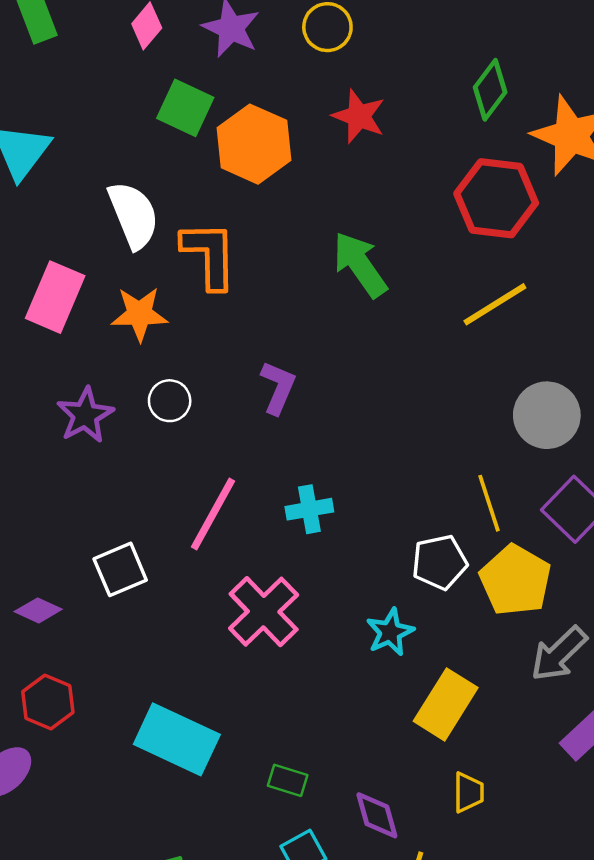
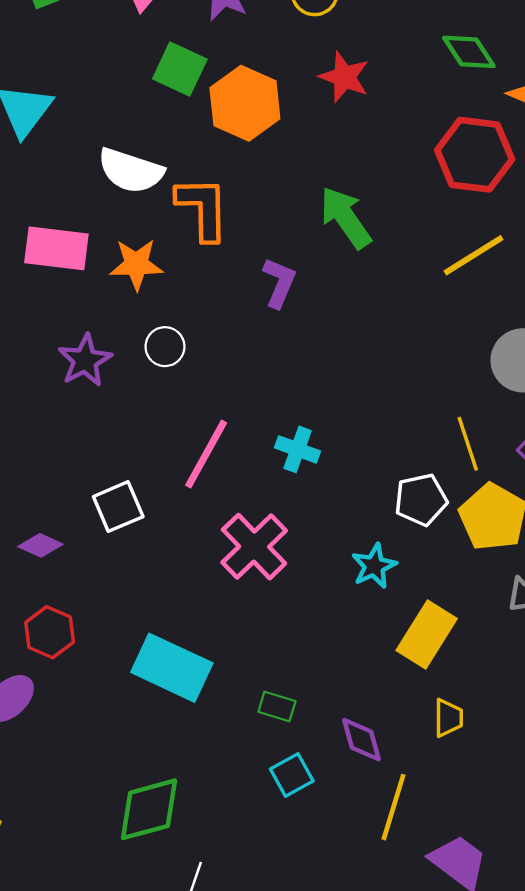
green diamond: (490, 90) -> (469, 52), turned -70
white semicircle: (133, 215) -> (131, 171), turned 130
pink rectangle: (55, 297) -> (56, 248), turned 74
purple L-shape: (278, 387) -> (279, 283), moved
cyan cross: (309, 509) -> (298, 449), turned 30

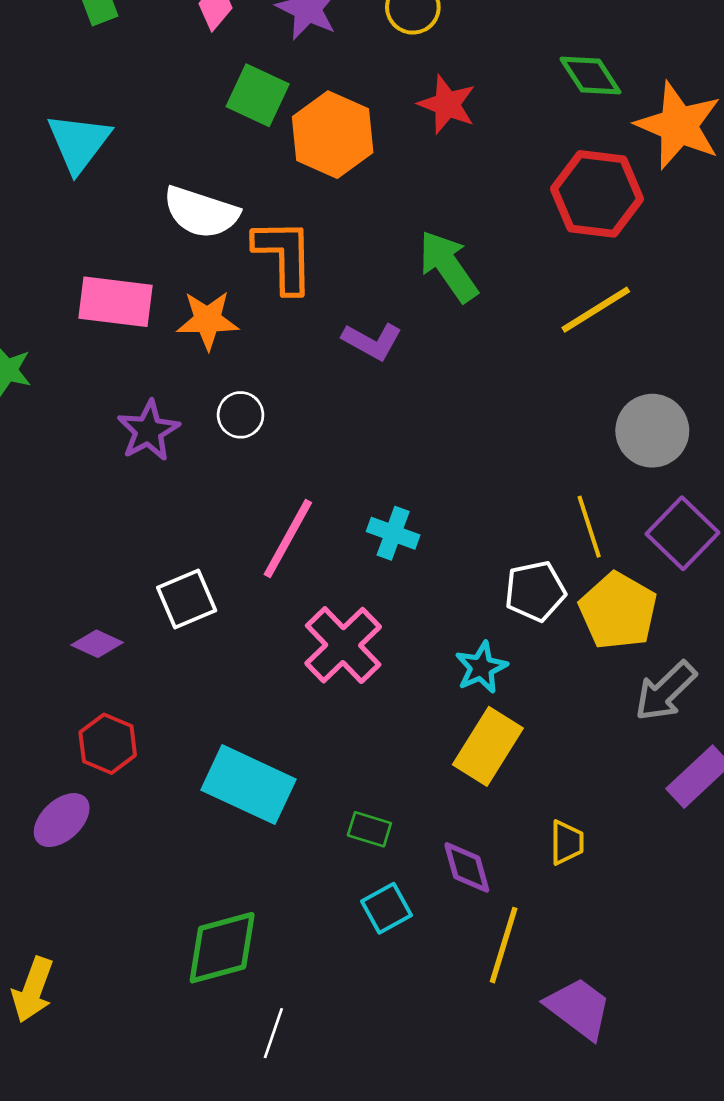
purple L-shape: (279, 283) -> (372, 341), turned 96
yellow rectangle: (427, 635) -> (488, 746), moved

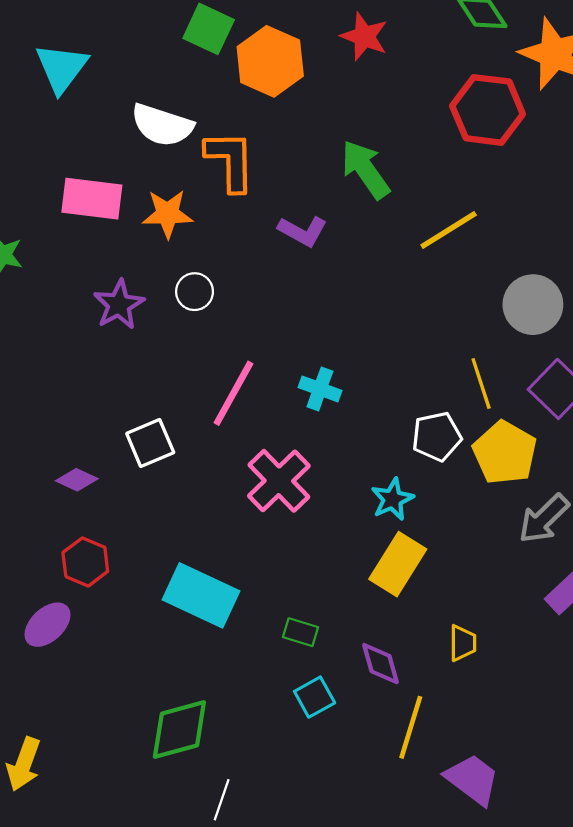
yellow line: (596, 310) -> (449, 230), moved

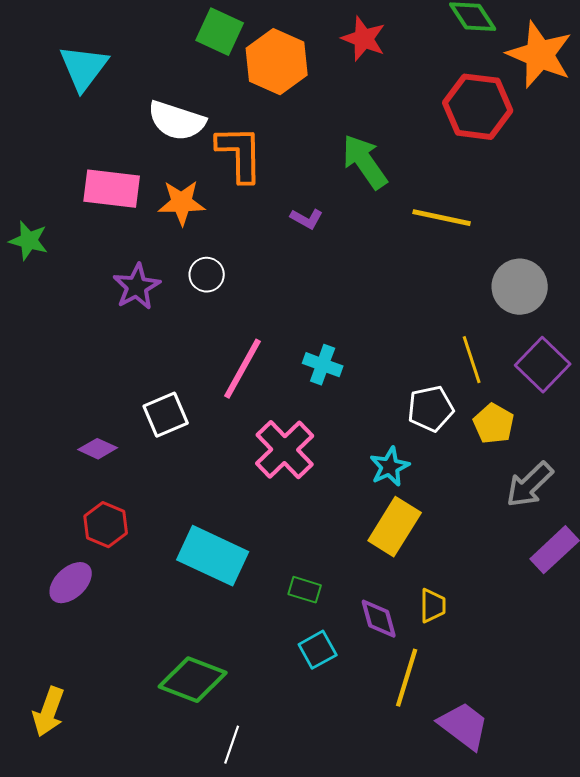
yellow line: (449, 230) -> (442, 218), turned 44
purple L-shape: (303, 231) -> (307, 219), size x0.7
yellow pentagon: (505, 453) -> (494, 424), size x0.7
yellow trapezoid: (463, 643) -> (433, 606), moved
green diamond: (179, 730) -> (193, 680), turned 36

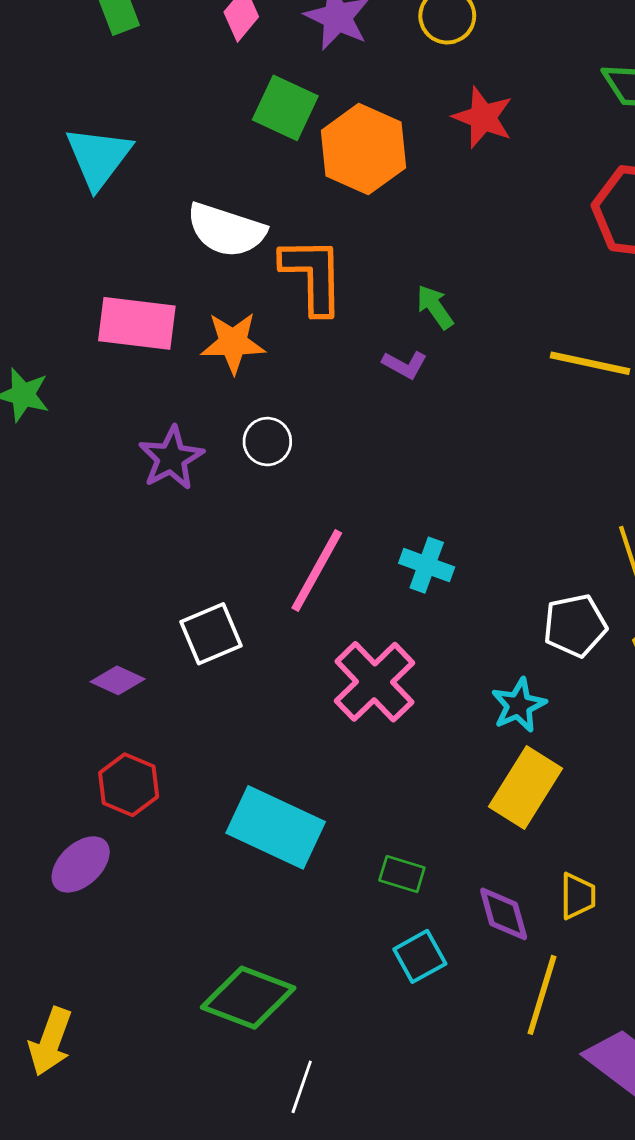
green arrow: (365, 162) -> (435, 307), moved, size x0.6

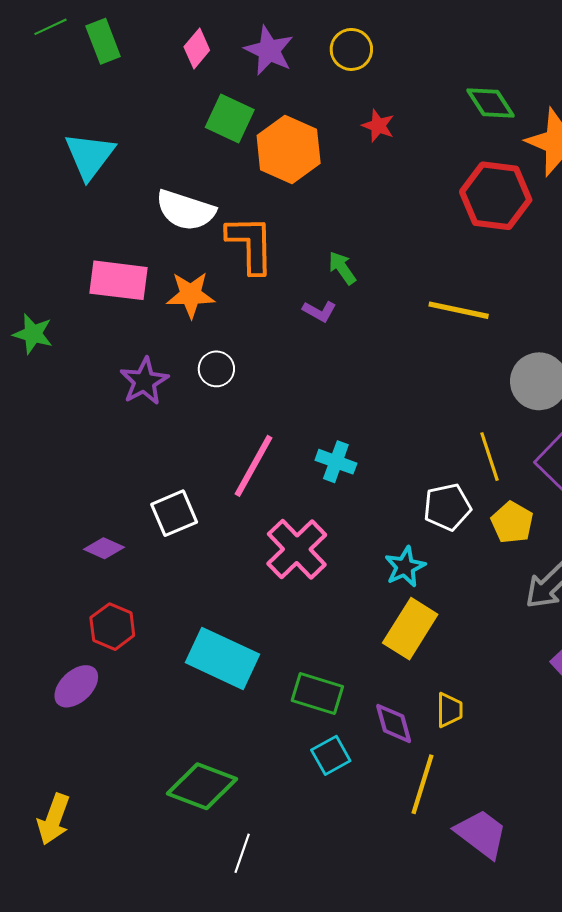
red star: (483, 117) -> (378, 126), size x0.7
green rectangle: (402, 874) -> (317, 694), size x1.5

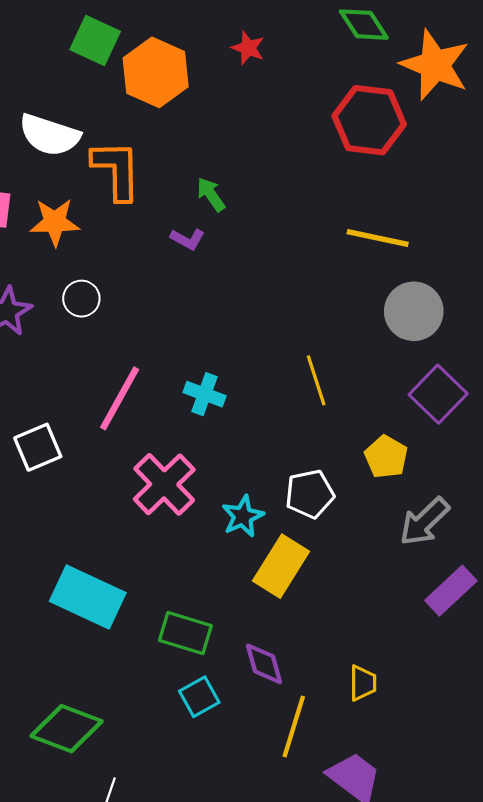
yellow line: (459, 310) -> (378, 238), moved
yellow line: (489, 457) -> (316, 380), moved
white pentagon: (447, 507) -> (310, 494), moved
cyan star: (405, 567) -> (243, 516), moved
yellow trapezoid: (449, 710) -> (363, 683), moved

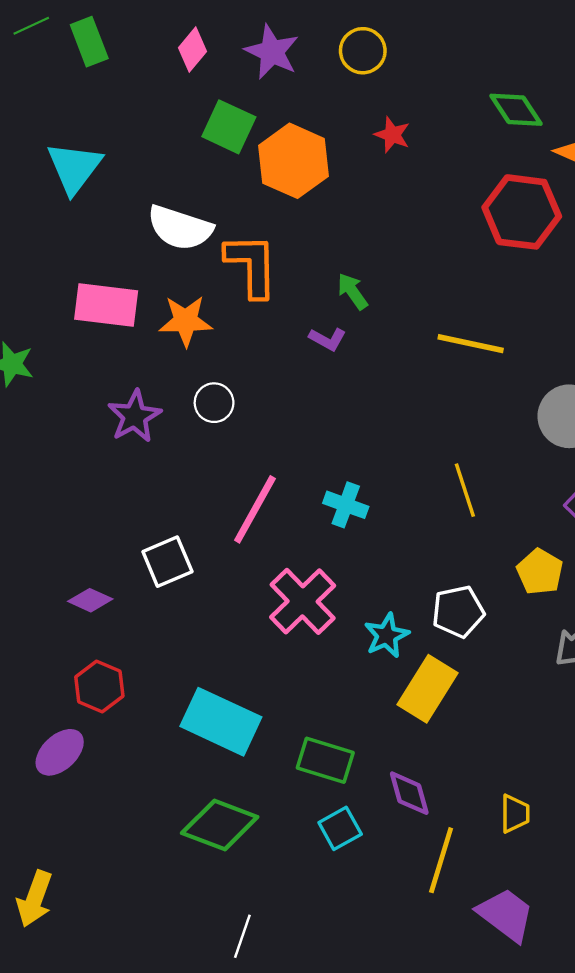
yellow line: (378, 238) -> (471, 344), moved
green diamond: (67, 729) -> (220, 825), moved

